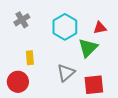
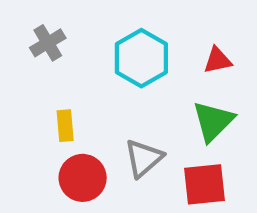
green triangle: (88, 48) -> (213, 121), moved
red circle: (18, 82) -> (83, 178), moved

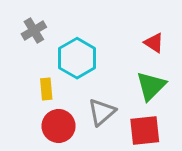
cyan hexagon: (141, 58) -> (77, 58), moved
red triangle: (218, 60) -> (154, 43), turned 45

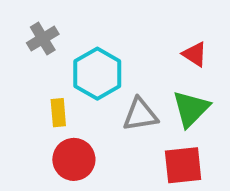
gray triangle: (102, 112) -> (140, 115), moved, turned 32

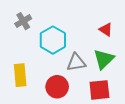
yellow rectangle: (58, 113) -> (20, 75), moved, size x1.5
red circle: (74, 159) -> (57, 87), moved

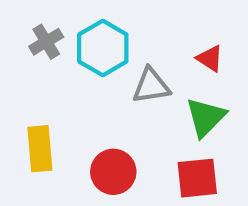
cyan hexagon: (53, 40) -> (103, 48), moved
gray triangle: (76, 62) -> (151, 86), moved

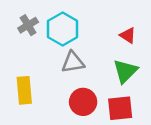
gray triangle: (151, 86) -> (73, 62), moved
red circle: (113, 172) -> (83, 102), moved

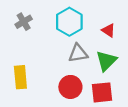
cyan hexagon: (63, 29) -> (69, 22), moved
gray triangle: (73, 62) -> (78, 53), moved

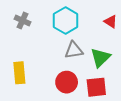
gray cross: (24, 22) -> (22, 21), turned -35
red triangle: (108, 30) -> (111, 22), moved

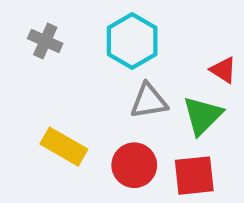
red triangle: (111, 22) -> (223, 70), moved
yellow rectangle: (19, 73) -> (64, 147), moved, turned -55

